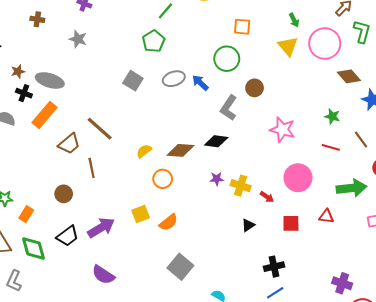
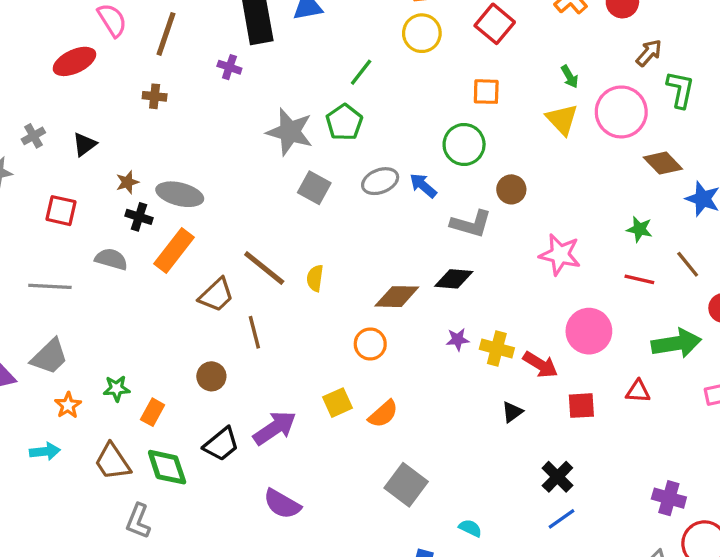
gray star: (78, 39) -> (290, 132), moved, size x1.6
gray L-shape: (229, 108) -> (471, 224), turned -105
yellow semicircle: (144, 151) -> (315, 278), moved, turned -42
red arrow: (267, 197) -> (540, 365), size x1.5
black cross: (274, 267) -> (557, 477), turned -30

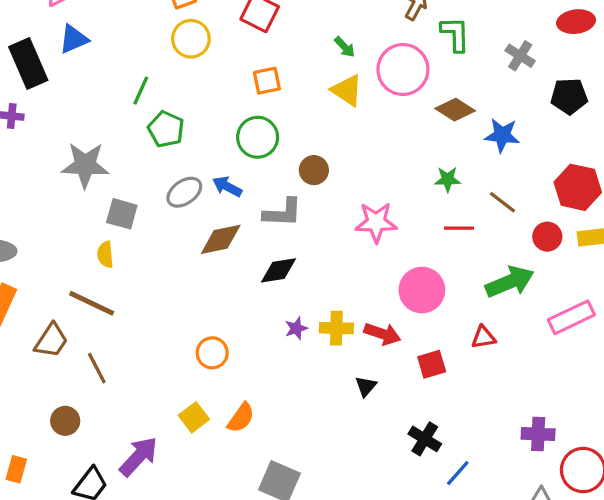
green pentagon: (344, 122) -> (166, 129), moved
yellow semicircle: (315, 278) -> (105, 255), moved
brown diamond: (397, 297) -> (221, 239), moved
blue line: (561, 519) -> (458, 473), moved

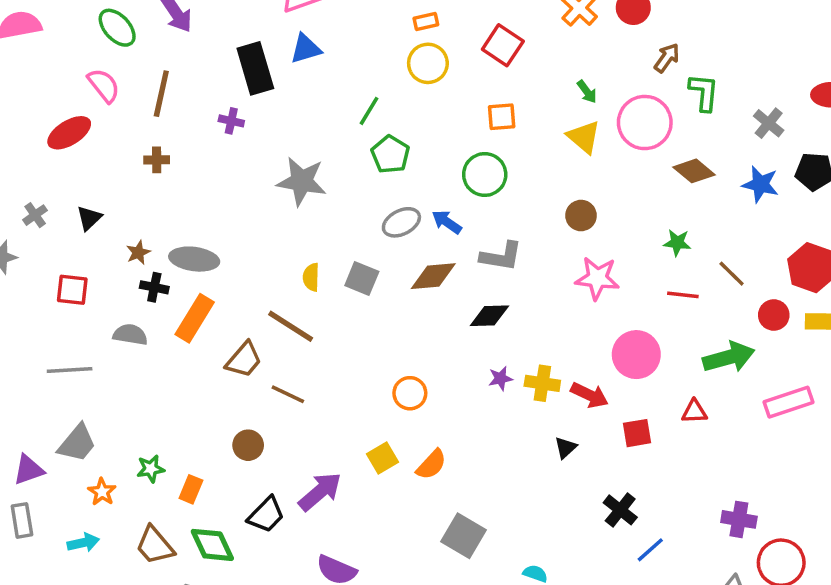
blue star: (502, 135) -> (760, 184), moved
brown circle: (314, 170) -> (581, 216), moved
gray square: (122, 214) -> (362, 278), moved
brown line: (97, 368) -> (288, 394), turned -44

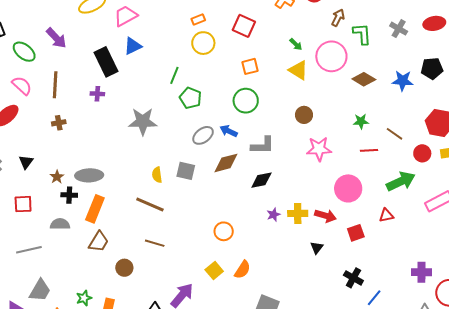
gray cross: (769, 123) -> (399, 29), moved
brown trapezoid: (244, 360) -> (99, 242), moved
brown circle: (248, 445) -> (124, 268), moved

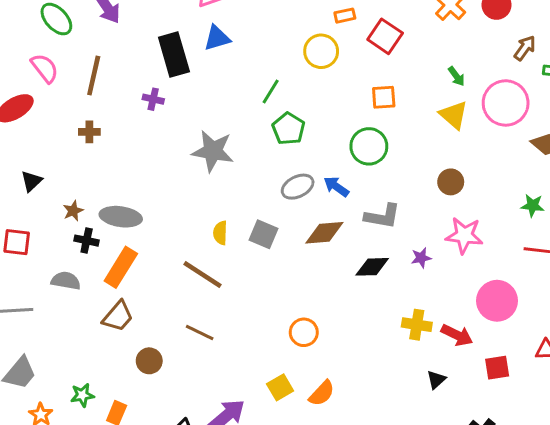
orange rectangle: (198, 20) -> (345, 16), moved
purple star: (274, 215) -> (421, 258), moved

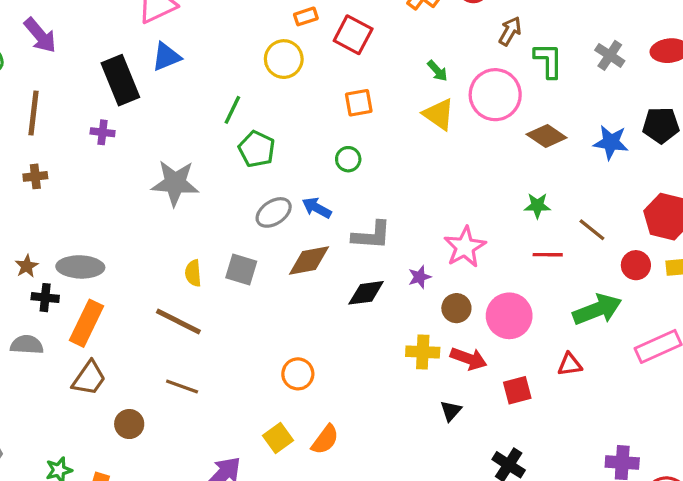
green circle: (369, 146) -> (348, 159), size x0.6
brown circle: (451, 182) -> (456, 308), moved
pink star: (464, 235) -> (465, 247), turned -30

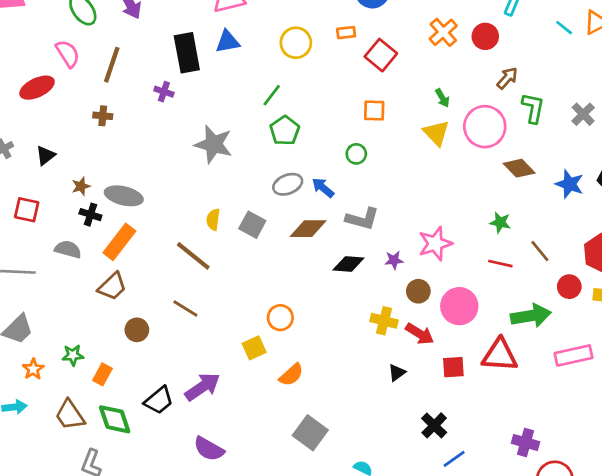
yellow circle: (284, 59) -> (296, 43), moved
red triangle: (570, 364) -> (500, 355), size x1.8
yellow square: (278, 438) -> (254, 348), moved

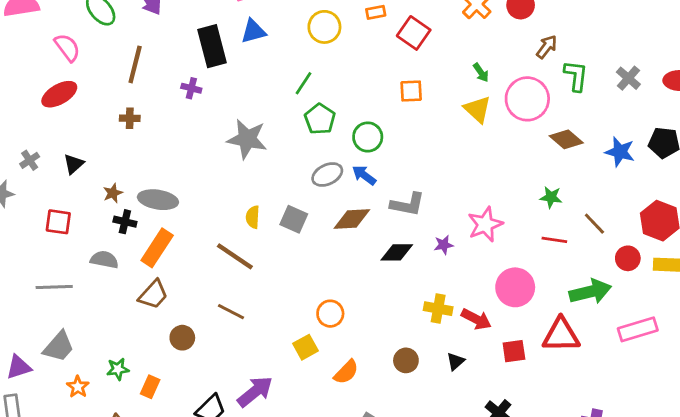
pink semicircle: (68, 54) -> (67, 48), moved
green circle: (356, 154) -> (368, 137), moved, size x1.4
brown circle: (418, 291) -> (406, 360), moved

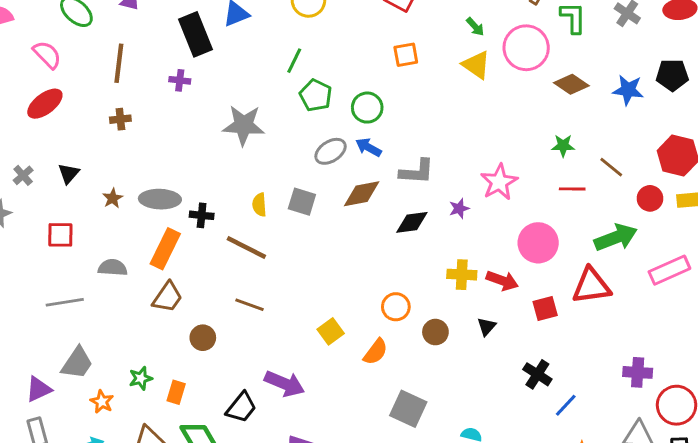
black cross: (125, 222) -> (202, 215), moved
orange circle: (330, 314) -> (396, 307), moved
purple arrow: (255, 392) -> (284, 384), turned 69

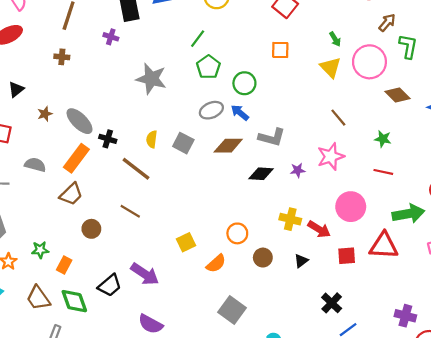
brown line: (611, 167) -> (338, 118), moved
gray ellipse: (160, 199) -> (80, 121), turned 32

